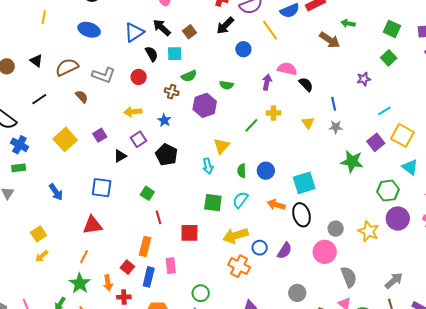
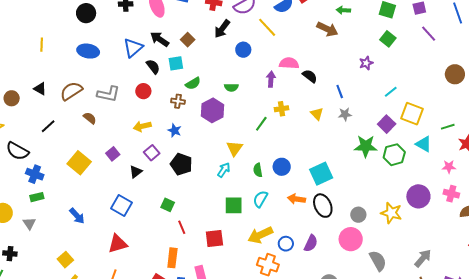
cyan arrow: (208, 166) -> (224, 170), turned -126
blue square: (102, 188) -> (122, 205), turned 30
green hexagon: (388, 191) -> (394, 155), moved

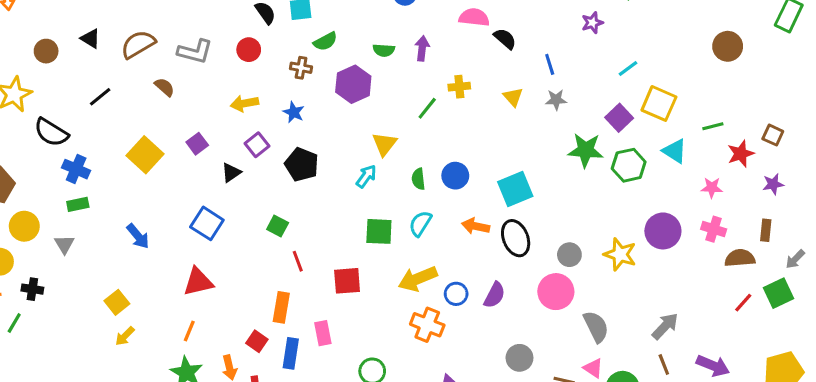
purple arrow: (271, 79) -> (422, 48), moved

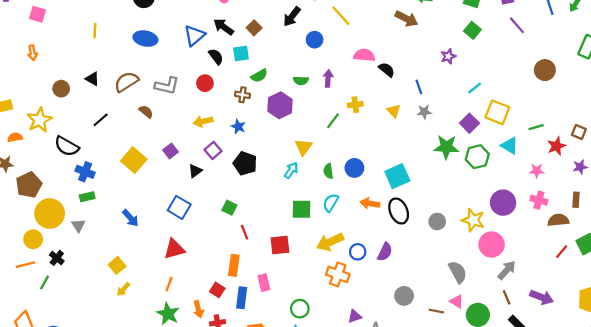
yellow circle: (24, 226) -> (50, 213), size x1.4
black cross: (32, 289) -> (57, 258), turned 32
pink circle: (556, 292) -> (492, 245), moved

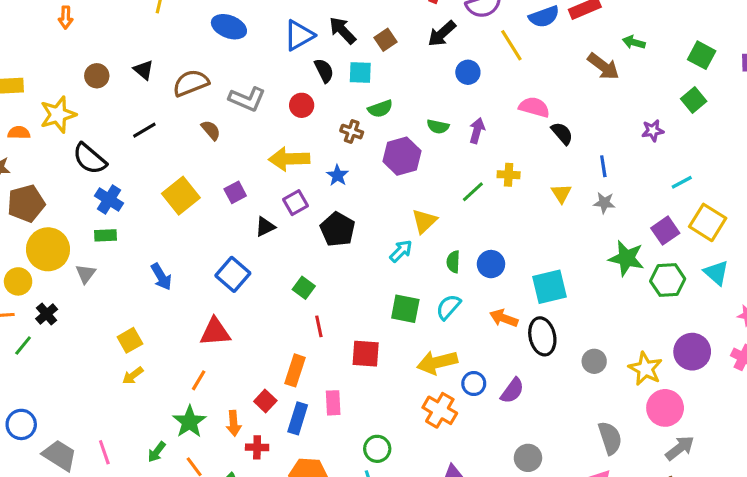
yellow arrow: (203, 121) -> (289, 159), size x1.4

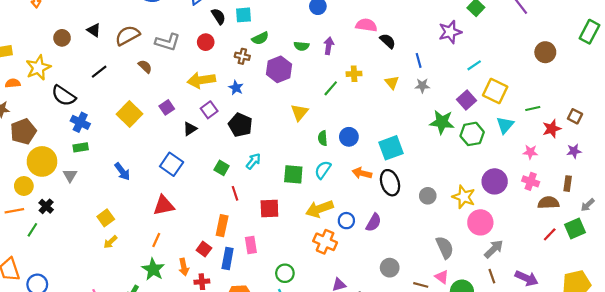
purple star: (653, 131) -> (450, 32), size x1.5
cyan arrow: (401, 251) -> (253, 161), moved
cyan triangle: (716, 273) -> (505, 125), turned 36

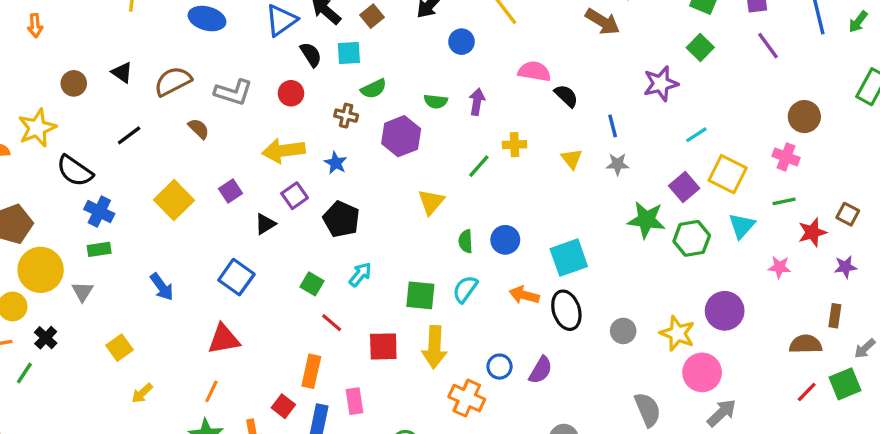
pink cross: (531, 181) -> (786, 157), moved
red line: (235, 193) -> (332, 323), turned -32
yellow arrow: (319, 209) -> (434, 347), moved, turned -68
yellow square: (106, 218) -> (119, 348), moved

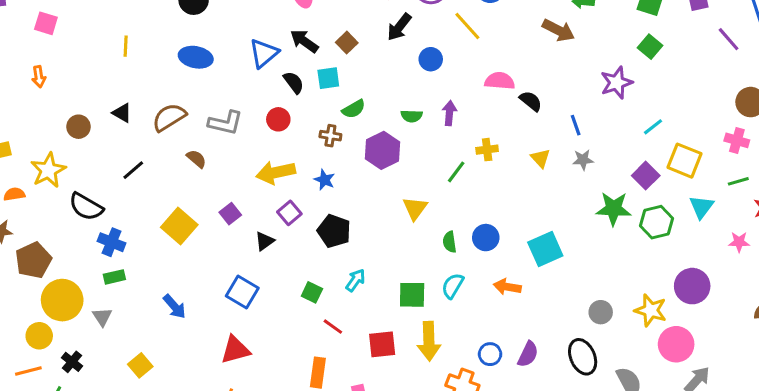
purple line: (768, 46) -> (729, 39), moved
black ellipse: (566, 310) -> (583, 357), moved

